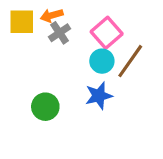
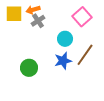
pink square: (107, 33) -> (82, 17), moved
brown line: (130, 61) -> (85, 55), moved

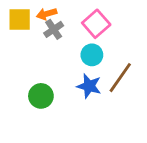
pink square: (82, 17) -> (96, 24), moved
blue star: (63, 61) -> (89, 86), turned 30

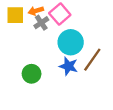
pink square: (96, 24) -> (60, 14), moved
cyan circle: (92, 55) -> (71, 42), size x1.5

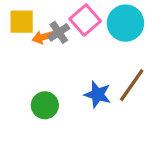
orange arrow: (36, 11) -> (43, 37), moved
cyan circle: (71, 42) -> (125, 23), moved

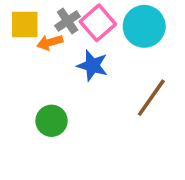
gray cross: (59, 32) -> (68, 21), moved
blue star: (98, 94) -> (92, 66), moved

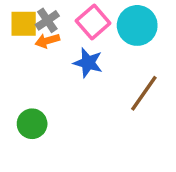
gray cross: (68, 21) -> (47, 20), moved
green circle: (52, 121) -> (32, 124), moved

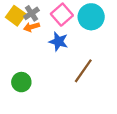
yellow square: (24, 24) -> (16, 16), turned 36
brown line: (144, 93) -> (83, 71), moved

